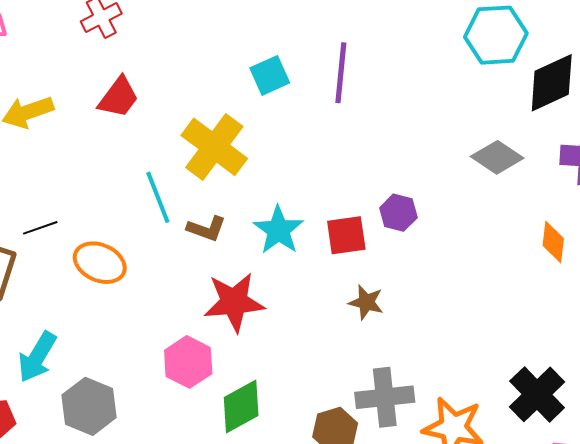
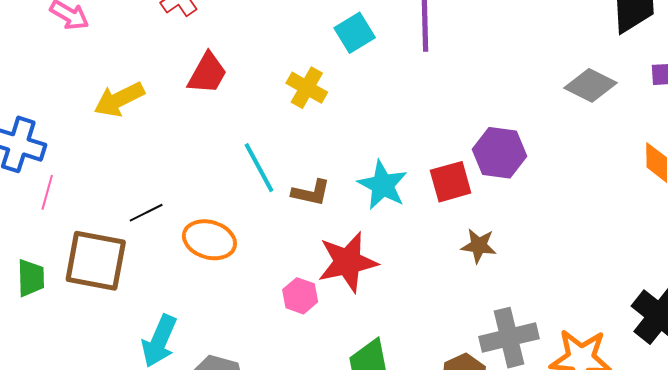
yellow cross: (214, 147) -> (307, 88), moved, size x0.6
purple hexagon: (398, 213) -> (499, 153), size x1.4
pink hexagon: (188, 362) -> (300, 296), moved, size x0.7

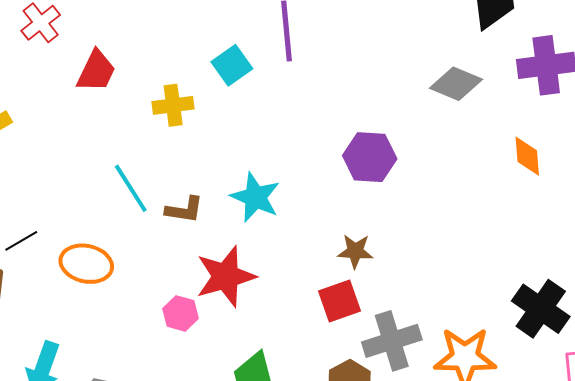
cyan square: (355, 33) -> (232, 65), moved
red trapezoid: (207, 73) -> (96, 71), moved
yellow cross: (307, 88) -> (173, 105), turned -33
red square: (451, 182) -> (339, 301), moved

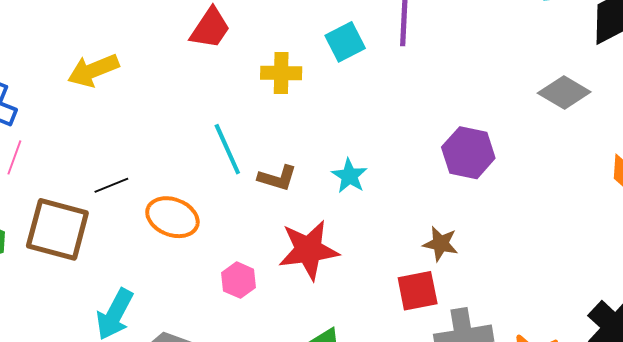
cyan star: (255, 197) -> (349, 176), size x0.7
pink hexagon: (181, 313) -> (239, 280), moved

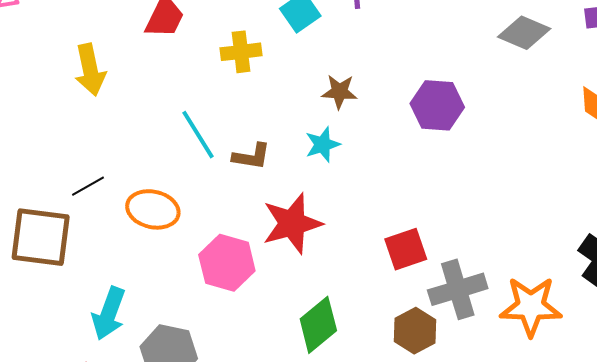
yellow arrow: (93, 70) -> (90, 70), moved, turned -72
cyan star: (349, 176) -> (323, 144), turned 30
brown star: (441, 244) -> (339, 92), moved
pink hexagon: (239, 280) -> (227, 263), size x1.6

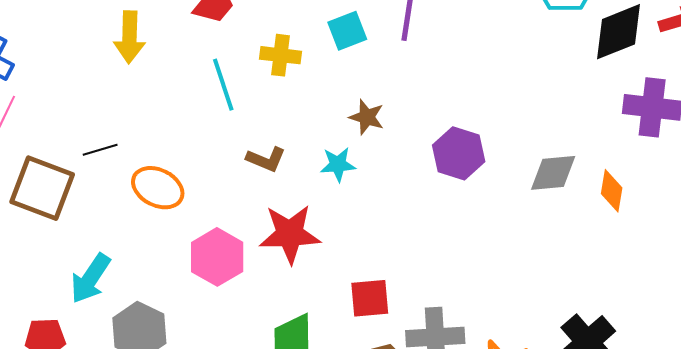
gray diamond: (524, 33) -> (553, 173), moved, turned -42
cyan line: (198, 135) -> (223, 85), moved
red square: (406, 249) -> (370, 298), moved

